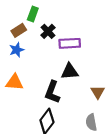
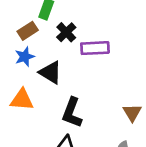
black triangle: (70, 71) -> (50, 72), moved, turned 36

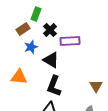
blue star: (25, 57) -> (31, 47), moved
black triangle: (50, 72) -> (51, 60), moved

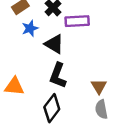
orange triangle: (19, 77) -> (14, 86), moved
brown triangle: (96, 86) -> (99, 86), moved

